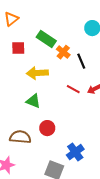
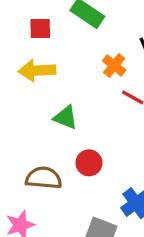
orange cross: (63, 52) -> (114, 65), moved
yellow arrow: (37, 73) -> (37, 70), moved

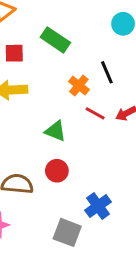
green triangle: (65, 118) -> (55, 131), moved

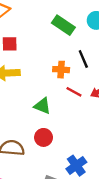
green rectangle: (55, 40) -> (63, 25), moved
orange cross: (79, 86) -> (61, 70), turned -35

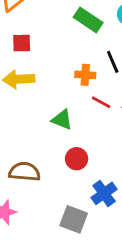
red circle: (44, 137) -> (77, 159), moved

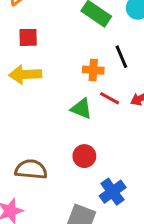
green triangle: (62, 120) -> (81, 109), moved

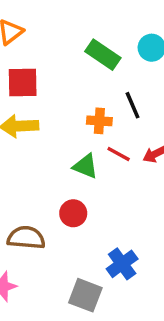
red square: (28, 37) -> (23, 83), size x1.4
red circle: (84, 156) -> (73, 213), moved

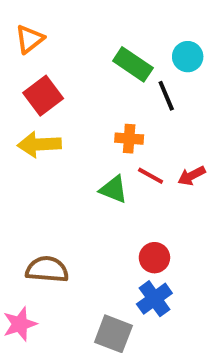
red square: (23, 83) -> (43, 96), turned -36
black line: (132, 105) -> (166, 96), moved
red circle: (73, 213) -> (154, 258), moved

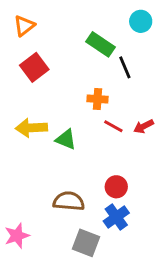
cyan circle: (188, 57) -> (141, 21), moved
yellow arrow: (39, 144) -> (31, 128), moved
green triangle: (113, 189) -> (66, 139), moved
brown semicircle: (47, 269) -> (69, 201), moved

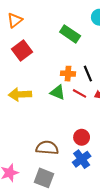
black line: (125, 67) -> (88, 74), moved
green triangle: (66, 139) -> (58, 92), moved
gray square: (86, 243) -> (44, 178), moved

